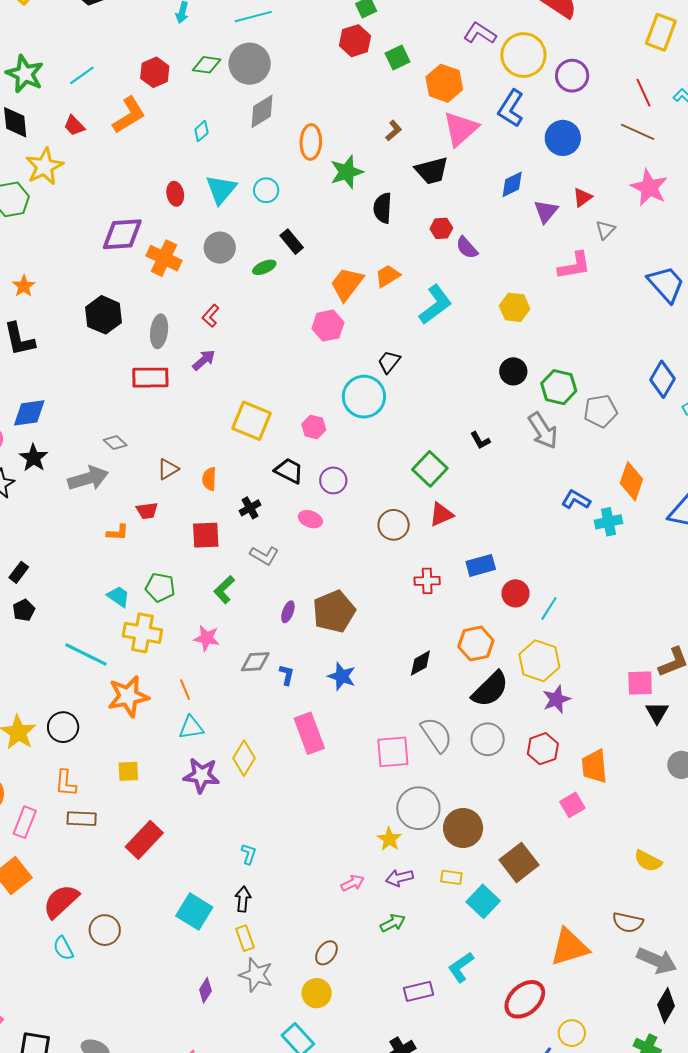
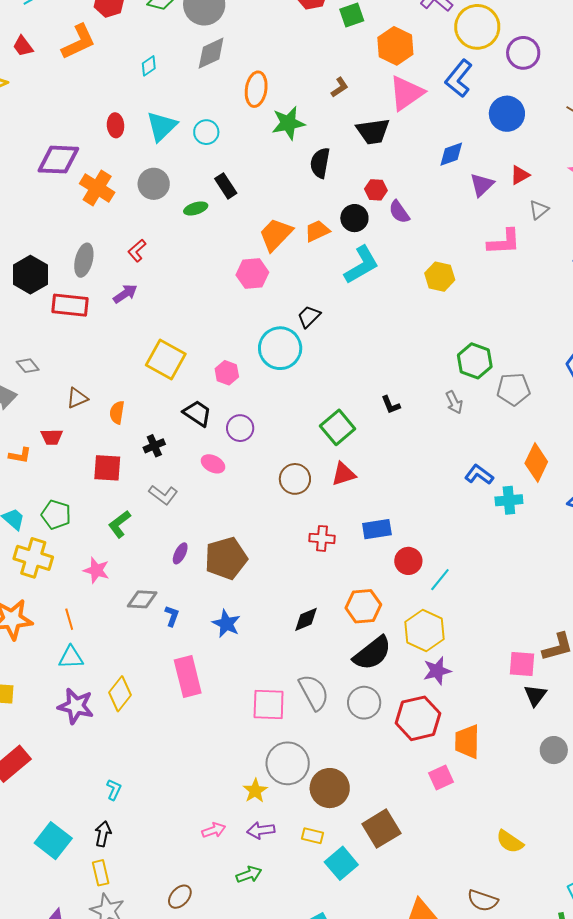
black hexagon: (104, 315) -> (30, 275), moved
black circle: (513, 371) -> (354, 218), moved
gray arrow: (543, 431) -> (454, 402), size x0.6
red hexagon: (543, 749) -> (418, 718), size x1.4

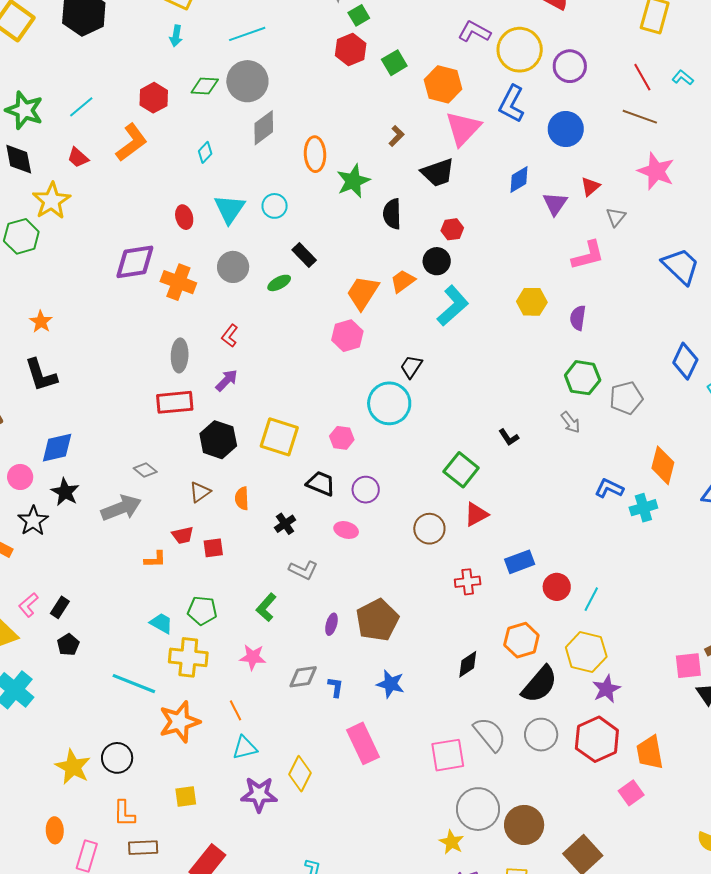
purple semicircle: (399, 212) -> (578, 318), moved, turned 55
black hexagon: (30, 275) -> (218, 440), moved
red square: (107, 468) -> (213, 548), moved, size x0.7

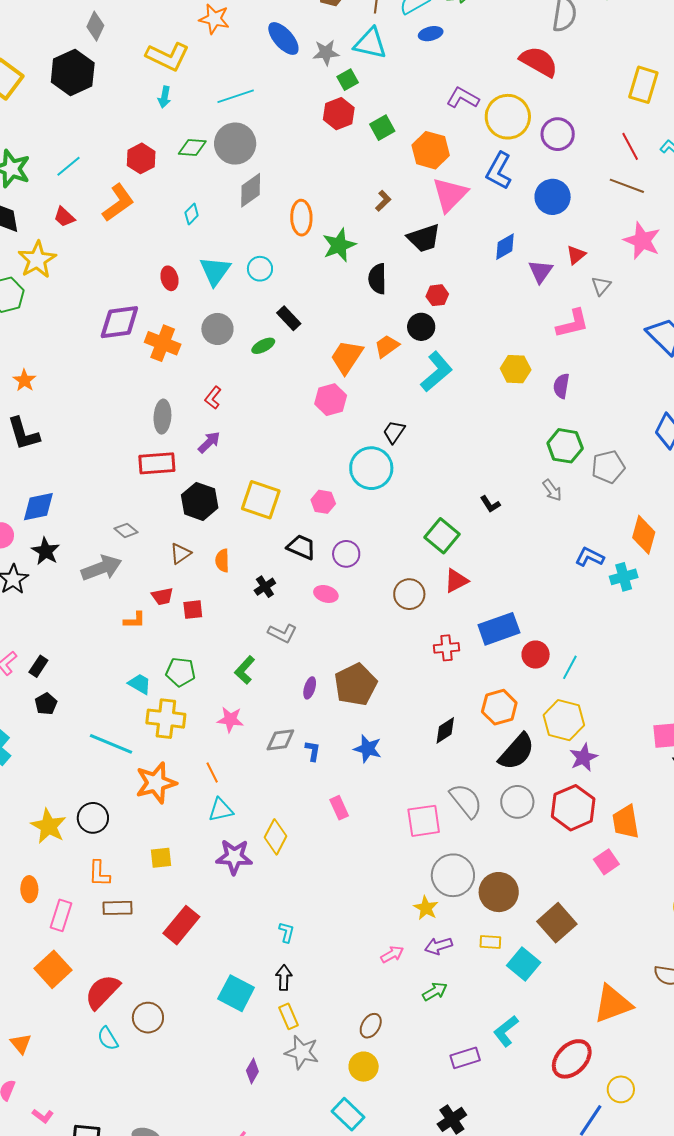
blue rectangle: (520, 562) -> (499, 629), size x1.4
pink rectangle: (363, 743) -> (339, 808), size x0.6

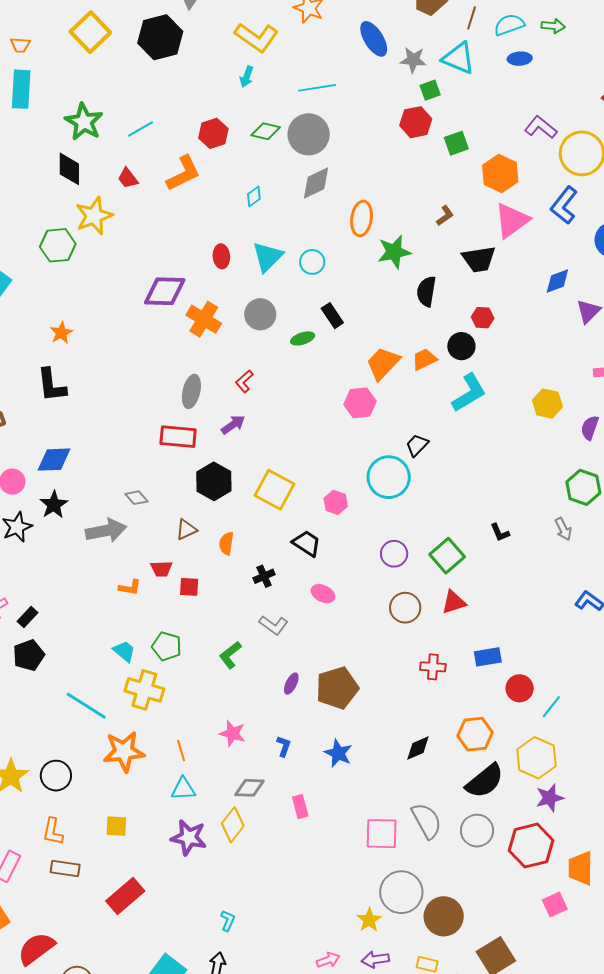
purple circle: (346, 554) -> (394, 554), moved
blue rectangle: (499, 629) -> (488, 657), size x0.7
black pentagon: (46, 704) -> (29, 655), size x1.4
pink star: (230, 720) -> (232, 733), moved
gray diamond: (280, 740) -> (250, 788), moved

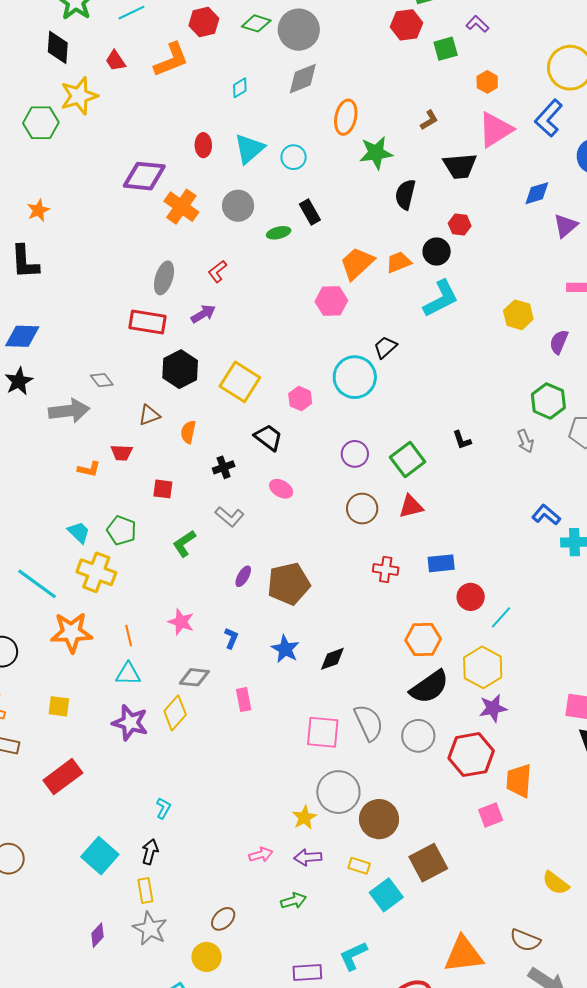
purple L-shape: (541, 127) -> (477, 24), moved, size x0.7
orange hexagon: (500, 173) -> (487, 82), size x0.6
red square: (189, 587) -> (163, 489), moved
black diamond: (418, 748) -> (332, 659), moved

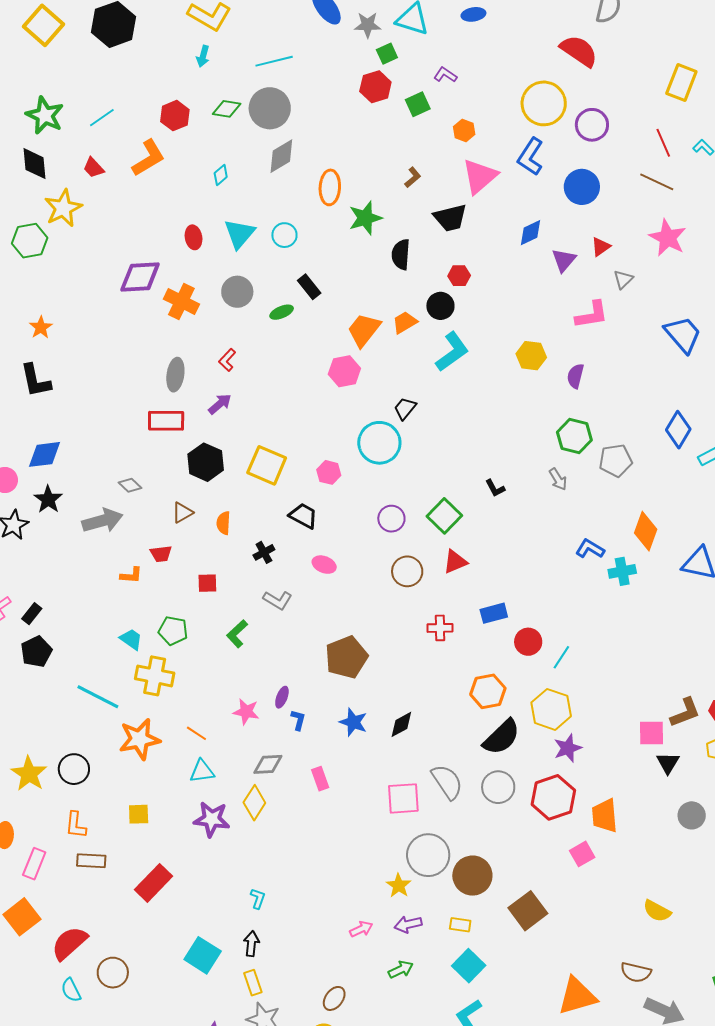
purple ellipse: (243, 576) -> (282, 697), moved
orange line: (129, 636) -> (196, 733), turned -35
cyan square: (386, 895) -> (469, 966), moved

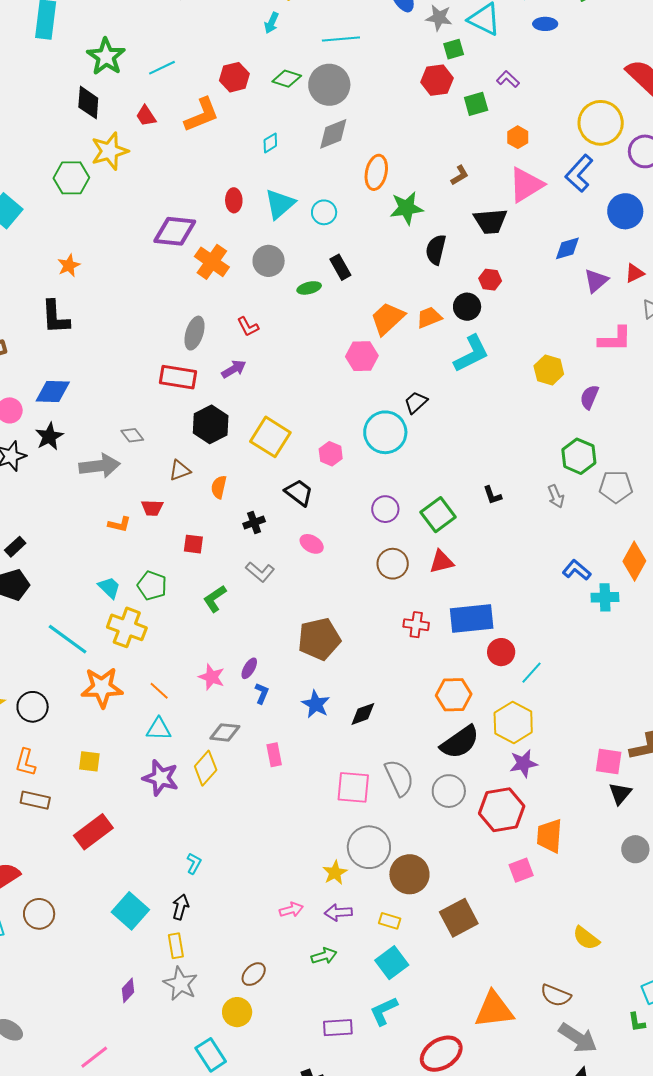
red L-shape: (227, 360) -> (248, 327), turned -80
blue rectangle: (494, 613) -> (472, 619), size x1.6

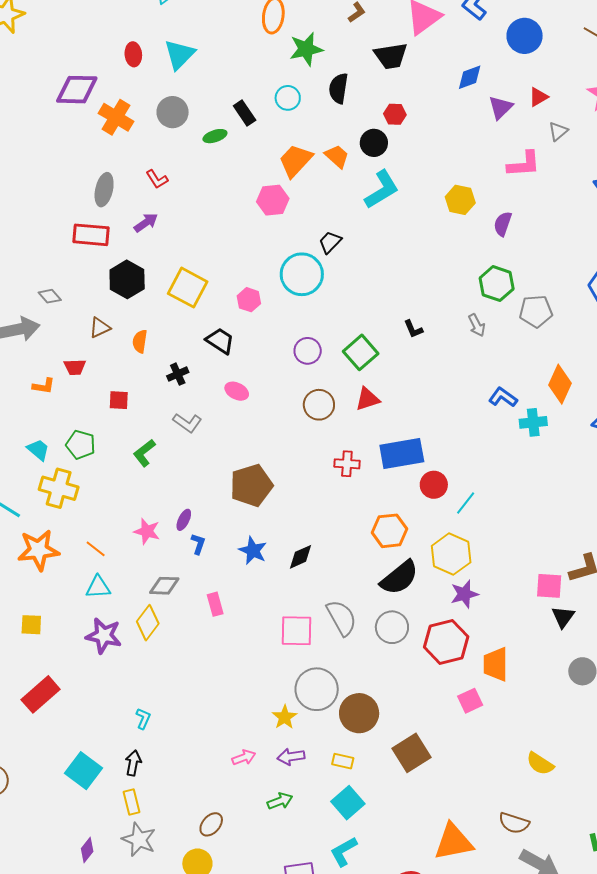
cyan circle: (324, 212) -> (288, 98), moved
orange trapezoid: (429, 317) -> (337, 156), turned 68

